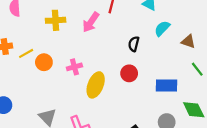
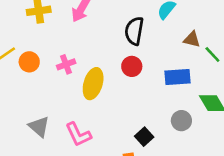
brown triangle: (188, 41) -> (192, 39), moved
black semicircle: (134, 44) -> (134, 31), size x1.5

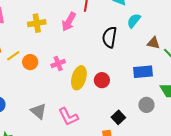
red circle: (132, 66) -> (102, 80), moved

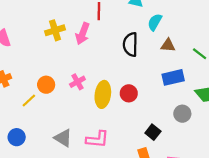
yellow cross: (37, 23) -> (55, 30), moved
brown triangle: (153, 43) -> (168, 45), moved
yellow line: (13, 56) -> (29, 100), moved
pink L-shape: (68, 117) -> (97, 139), turned -50

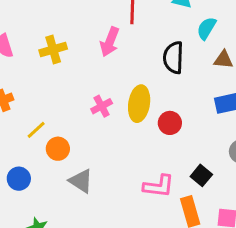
yellow cross: (55, 30) -> (53, 50), moved
orange circle: (46, 85) -> (58, 149), moved
yellow ellipse: (103, 94) -> (139, 104), moved
pink L-shape: (97, 139) -> (159, 186), moved

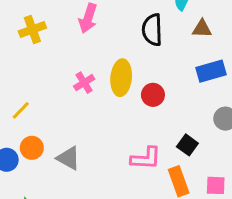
orange circle: (58, 149) -> (32, 148), moved

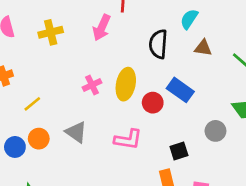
blue rectangle: (211, 71) -> (180, 90), moved, turned 45
black square: (187, 145) -> (179, 151), turned 30
gray triangle: (68, 158) -> (76, 132), moved
pink L-shape: (146, 158) -> (128, 139), moved

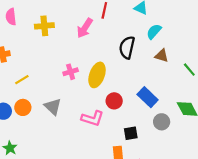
blue rectangle: (180, 90) -> (148, 97), moved
red circle: (153, 103) -> (114, 101), moved

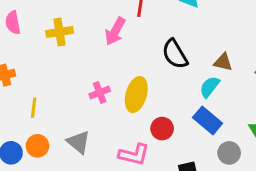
cyan semicircle: (154, 31) -> (210, 87), moved
black semicircle: (127, 47) -> (175, 54), turned -40
yellow line: (22, 80) -> (34, 108), turned -48

